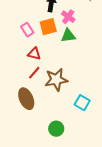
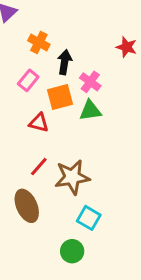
pink rectangle: (27, 30) -> (28, 80), moved, turned 72
red triangle: (34, 54) -> (39, 123), moved
cyan square: (82, 103) -> (89, 218), moved

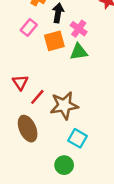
red triangle: (39, 123) -> (20, 82), moved, turned 42

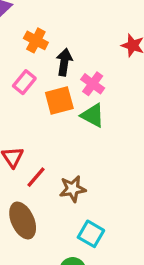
green triangle: (79, 52) -> (93, 115), turned 36
brown star: (64, 105) -> (73, 189), size x0.7

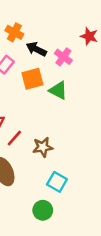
black arrow: (64, 62) -> (36, 49), turned -72
pink cross: (93, 84) -> (63, 57), moved

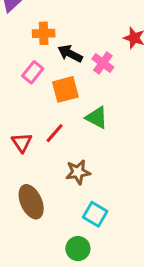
orange cross: (14, 32) -> (44, 33), turned -30
green triangle: (58, 90) -> (97, 118), moved
red line: (14, 138) -> (55, 133), moved

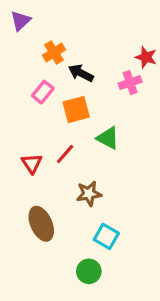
orange cross: (44, 33) -> (54, 52), turned -30
pink cross: (103, 63) -> (130, 83), moved, turned 35

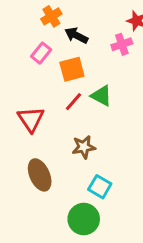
red line: (65, 154) -> (73, 102), moved
red triangle: (32, 163) -> (31, 119), size x1.4
green circle: (89, 271) -> (84, 219), size x1.4

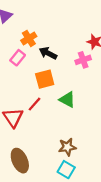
pink rectangle: (41, 53) -> (18, 58), moved
red line: (73, 102) -> (34, 104), moved
brown star: (84, 147) -> (67, 147), moved

